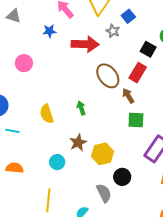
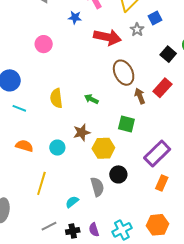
red rectangle: (138, 73) -> (162, 88), moved
green arrow: (81, 108) -> (91, 99), turned -56
green square: (136, 120) -> (126, 124), moved
orange semicircle: (15, 168) -> (24, 146), moved

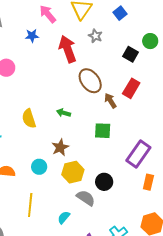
blue square: (155, 18) -> (120, 13), moved
red arrow: (107, 37) -> (68, 49), turned -112
yellow hexagon: (103, 148) -> (73, 172), moved
gray semicircle: (97, 187) -> (86, 198), turned -30

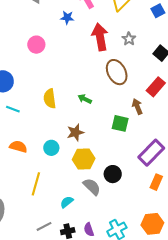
gray star: (95, 36) -> (129, 39), moved
brown arrow: (110, 101) -> (137, 107), moved

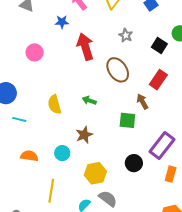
red arrow: (100, 37) -> (85, 47), moved
yellow hexagon: (84, 159) -> (95, 173), moved
black circle: (113, 174) -> (134, 163), moved
gray semicircle: (92, 187) -> (108, 199), moved

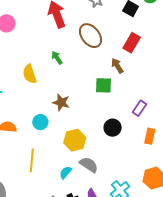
green arrow: (89, 100) -> (57, 58), moved, turned 40
brown star: (84, 135) -> (61, 102), turned -30
purple rectangle: (162, 146) -> (139, 108), size x0.6

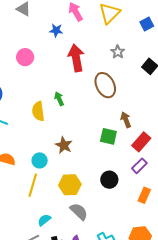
red rectangle: (132, 43) -> (141, 142), moved
green arrow: (57, 58) -> (59, 99), moved
yellow line: (32, 160) -> (33, 185), moved
cyan semicircle: (66, 172) -> (44, 220), moved

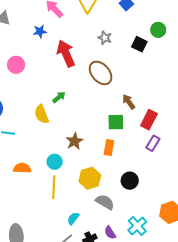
green arrow: (59, 99) -> (59, 97), turned 88
brown star: (64, 145) -> (74, 141), turned 30
black circle: (109, 180) -> (130, 181), moved
orange rectangle: (144, 195) -> (109, 148), moved

